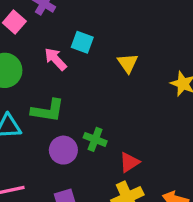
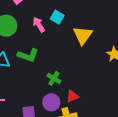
yellow triangle: (128, 63) -> (83, 35), size x1.5
purple circle: (63, 150) -> (51, 102), moved

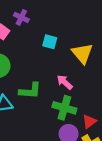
pink arrow: (39, 25) -> (65, 82), moved
green cross: (54, 78) -> (64, 108), size x1.5

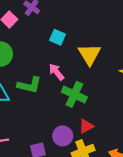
pink arrow: (65, 82) -> (56, 72), moved
green cross: (64, 108) -> (74, 94), moved

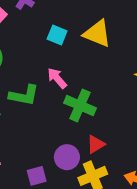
yellow triangle: (89, 54) -> (97, 34), moved, turned -35

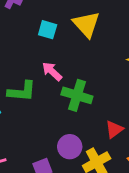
yellow triangle: (97, 34) -> (86, 24), turned 32
red triangle: (96, 144) -> (114, 129), moved

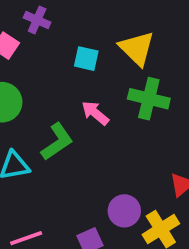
green L-shape: (22, 91) -> (57, 142), turned -36
green cross: (77, 95) -> (149, 99), moved

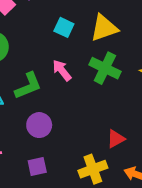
yellow triangle: (137, 48) -> (104, 28), turned 44
purple circle: (124, 211) -> (39, 125), moved

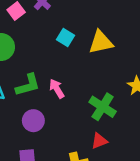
green cross: (105, 68) -> (103, 107), moved
pink arrow: (62, 70) -> (57, 89), moved

